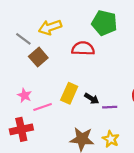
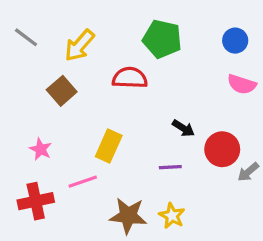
yellow arrow: (50, 27) -> (79, 45), turned -30
gray line: (23, 39) -> (26, 37), moved
black arrow: (92, 99) -> (183, 128), moved
pink line: (43, 107) -> (83, 182), moved

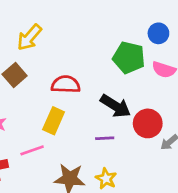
green pentagon: (162, 39) -> (129, 58), moved
red semicircle: (130, 78) -> (66, 84), moved
black arrow: (183, 128) -> (115, 106), size x1.6

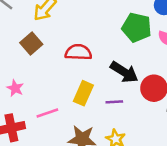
yellow rectangle: (54, 121) -> (83, 93), moved

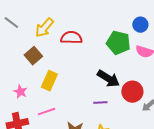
red semicircle: (78, 52) -> (71, 38), moved
yellow rectangle: (83, 93) -> (49, 81), moved

